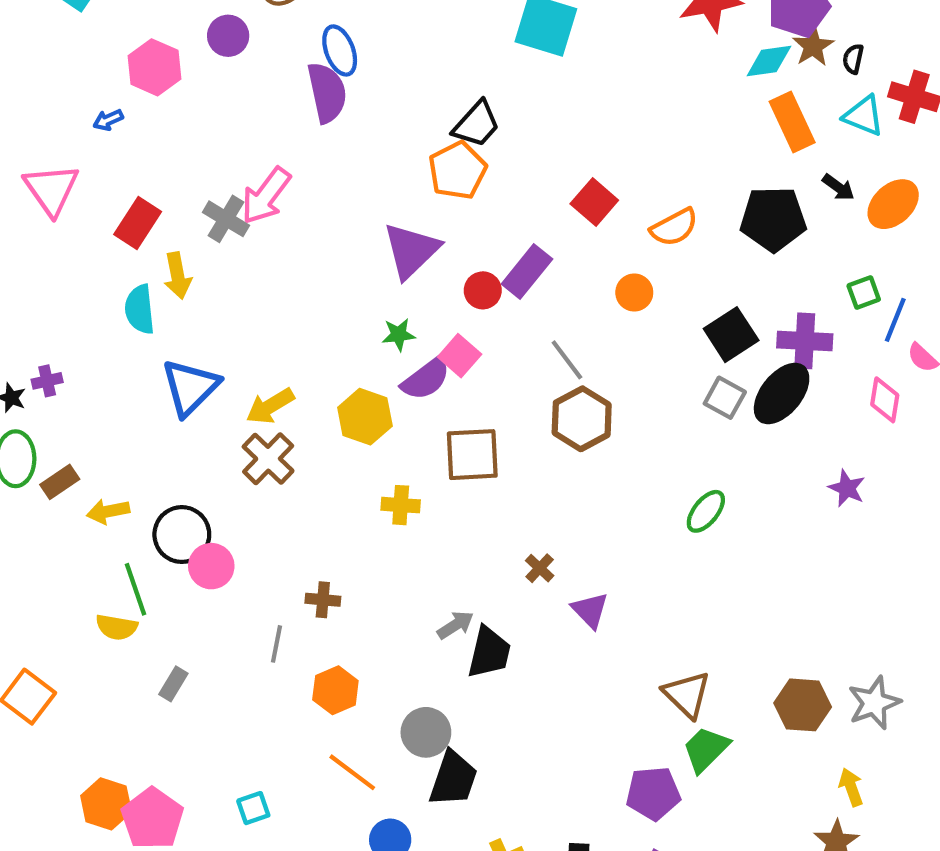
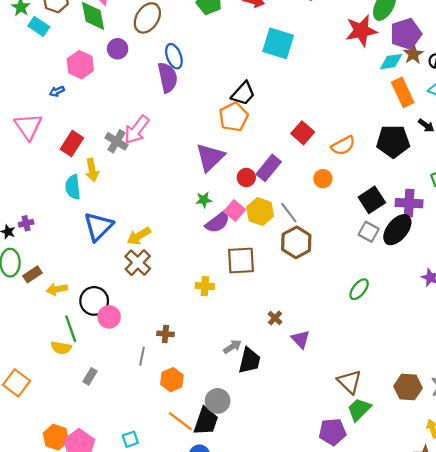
yellow hexagon: (365, 417) -> (260, 212), moved
black trapezoid: (453, 779) -> (206, 421), moved

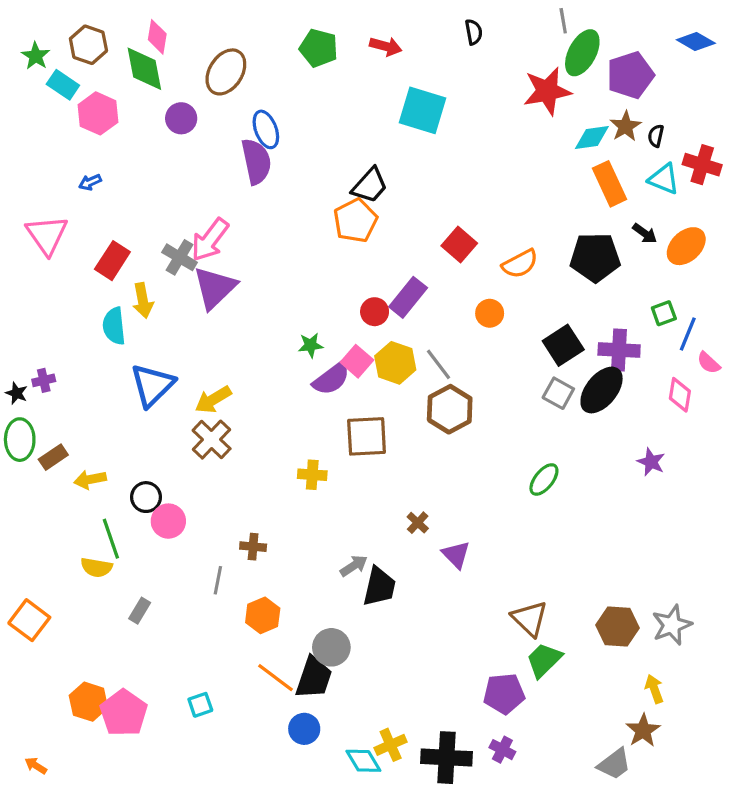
purple pentagon: (406, 34) -> (630, 75), moved
pink hexagon: (80, 65) -> (98, 113), moved
purple triangle: (210, 157) -> (215, 288), moved
black circle: (94, 301) -> (146, 497), size x0.7

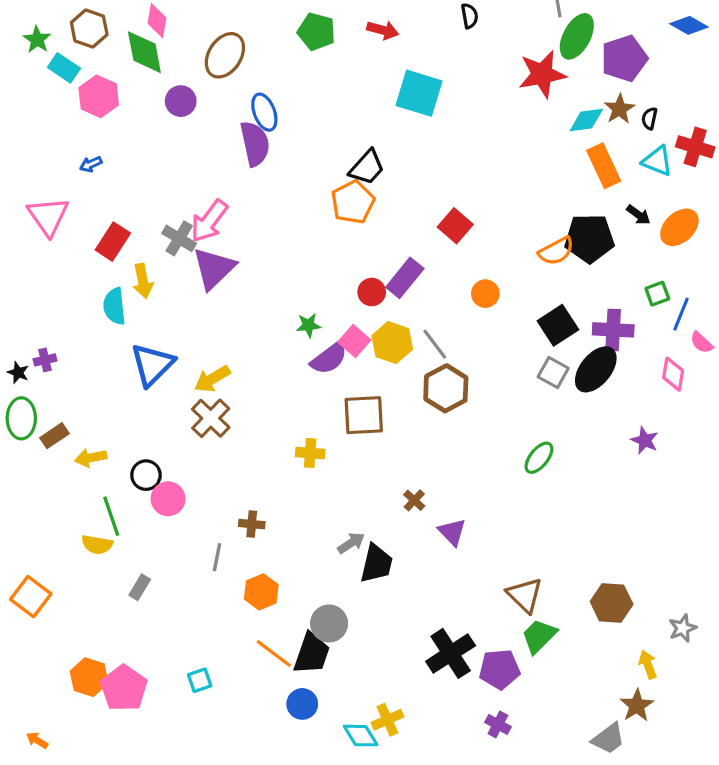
orange semicircle: (520, 264) -> (556, 251), moved
gray star: (672, 625) -> (683, 628), moved, size x0.7
black cross: (446, 758) -> (451, 653), moved, turned -36

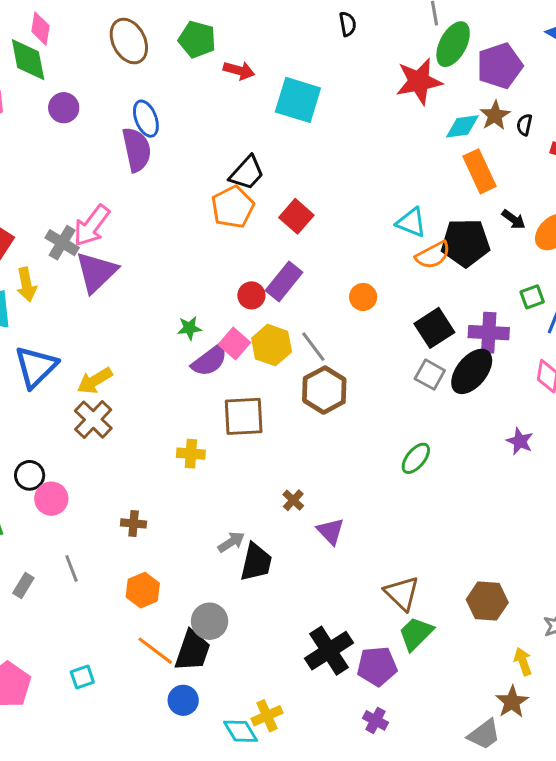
red arrow: (383, 30) -> (239, 70), moved
brown ellipse: (225, 55) -> (129, 41), moved, turned -60
cyan triangle: (657, 161) -> (411, 223), moved
red square: (455, 226) -> (296, 216), moved
gray line: (217, 557) -> (71, 568), moved, turned -32

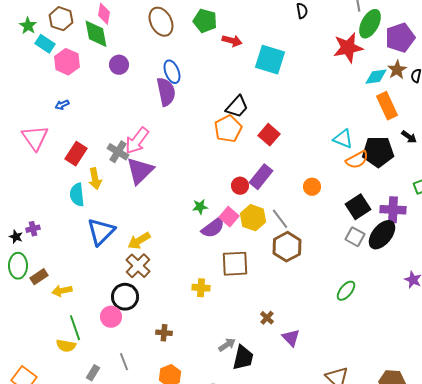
black circle: (30, 475) -> (125, 297), moved, size x1.4

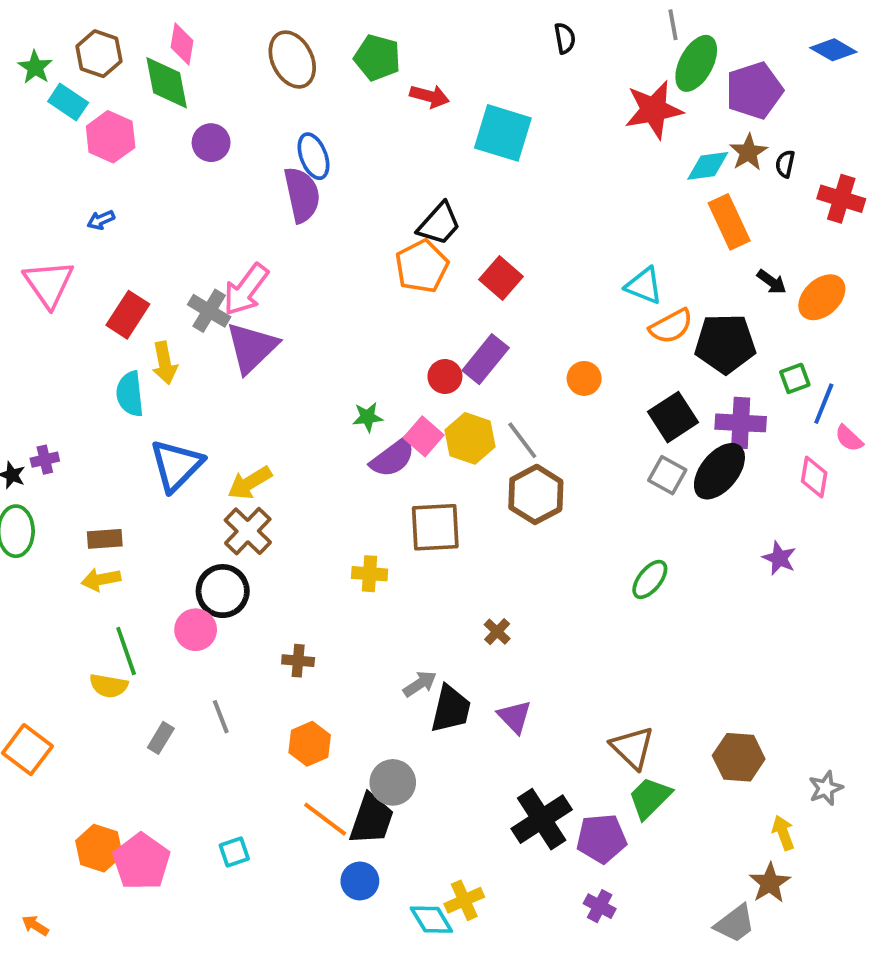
black pentagon: (378, 152) -> (725, 344), moved
brown rectangle: (39, 277) -> (105, 539), moved, turned 30
purple triangle: (291, 338) -> (515, 717), moved

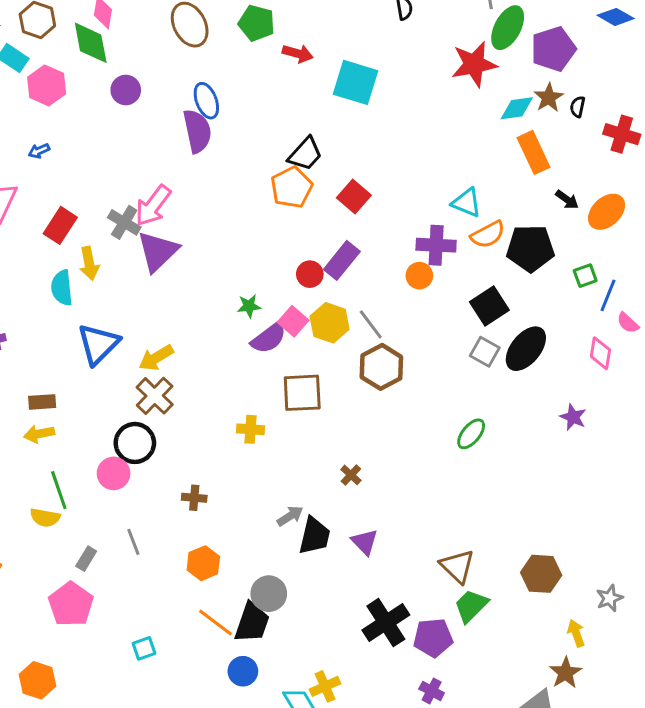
purple cross: (741, 423) -> (436, 245), moved
orange hexagon: (99, 848) -> (37, 680), moved
pink pentagon: (141, 862) -> (71, 604), moved

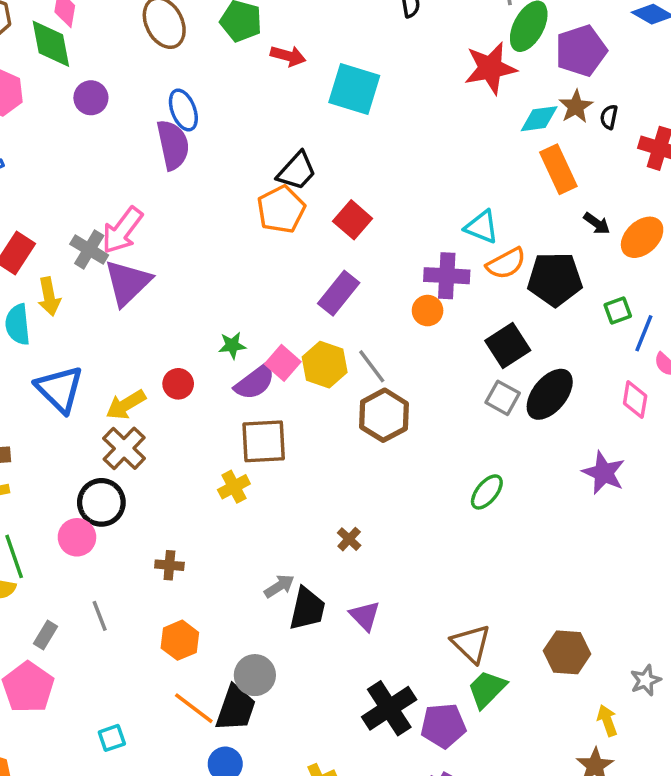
red circle: (310, 274) -> (178, 384), moved
blue triangle: (98, 344) -> (60, 389), turned -30
brown square: (302, 393) -> (264, 441), moved
purple star: (573, 417) -> (604, 473), size x1.4
yellow cross: (250, 429) -> (234, 487), turned -32

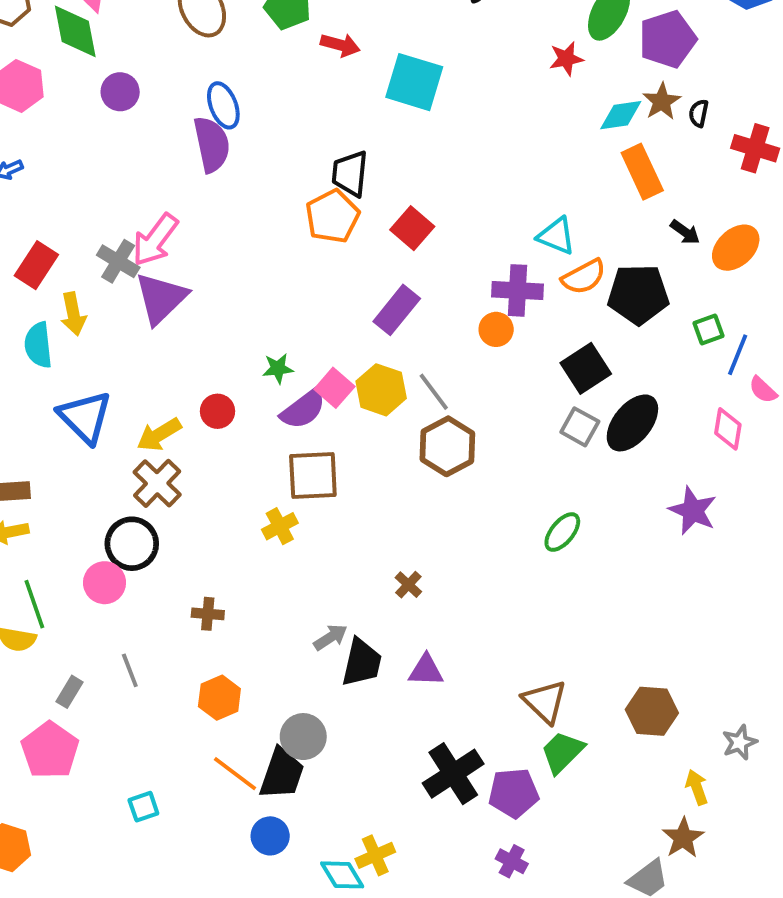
red star: (490, 68) -> (566, 59), size x0.6
black trapezoid: (297, 171) -> (350, 174), turned 144
purple triangle: (365, 616) -> (426, 670), turned -44

